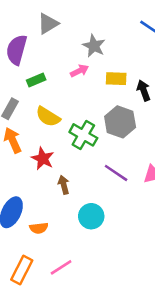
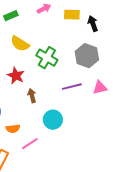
gray hexagon: (120, 122) -> (87, 56), moved
purple line: (116, 173) -> (72, 87), turned -48
pink line: (61, 267) -> (30, 144), moved

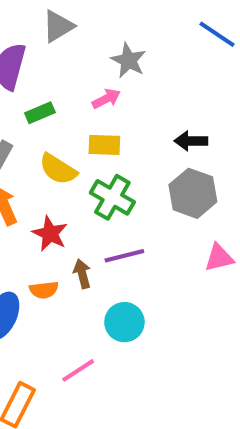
yellow rectangle: (72, 15) -> (104, 145), moved
black arrow: (93, 24) -> (191, 141), moved, turned -70
purple line: (72, 87) -> (124, 256), moved
orange semicircle: (13, 129) -> (44, 290), moved

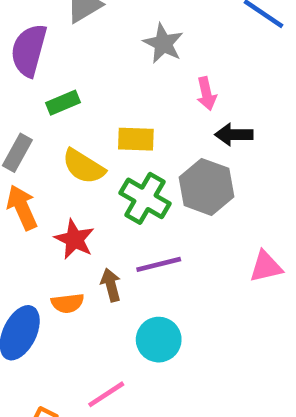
pink arrow: (106, 99) -> (207, 94), moved, turned 104
gray hexagon: (193, 193) -> (207, 187), moved

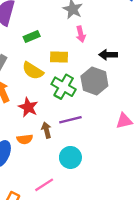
pink arrow: (207, 94) -> (81, 34), moved
green rectangle: (63, 103) -> (32, 36), moved

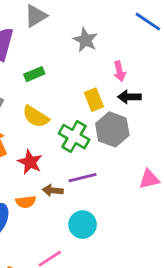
pink arrow: (81, 34) -> (119, 71), moved
yellow rectangle: (59, 57) -> (94, 100), moved, turned 66
brown arrow: (46, 130) -> (53, 190), turned -70

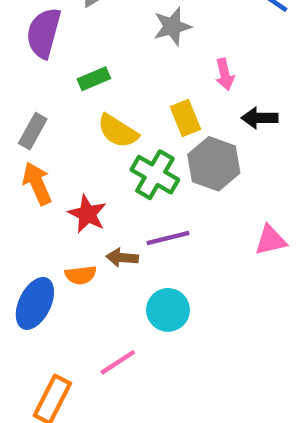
gray star: (85, 40) -> (172, 26), turned 30
black arrow: (129, 97) -> (260, 118), moved
yellow semicircle: (36, 117) -> (118, 131), moved

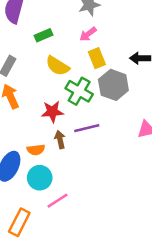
pink arrow: (225, 74) -> (88, 34), moved, turned 66
red star: (87, 214) -> (52, 112), moved, turned -30
brown arrow: (122, 258) -> (60, 140), turned 72
cyan circle: (168, 310) -> (40, 178), moved

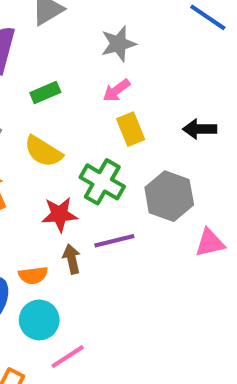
yellow semicircle: (57, 66) -> (43, 151), moved
gray hexagon: (113, 85) -> (169, 196), moved

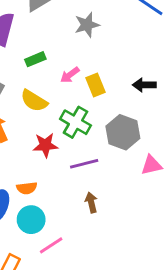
pink arrow: (116, 90) -> (70, 75), moved
brown arrow: (72, 259) -> (91, 202), moved

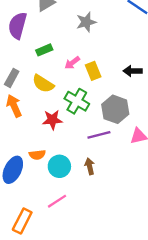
purple line: (84, 164) -> (99, 135), moved
cyan circle: (31, 220) -> (59, 166), moved

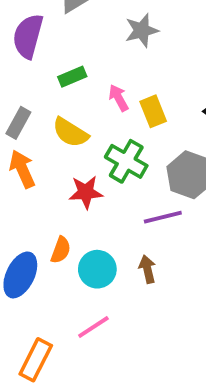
pink arrow: (72, 63) -> (119, 98), turned 98
orange semicircle: (37, 155) -> (61, 250), turned -63

